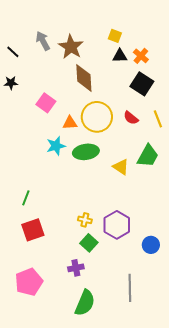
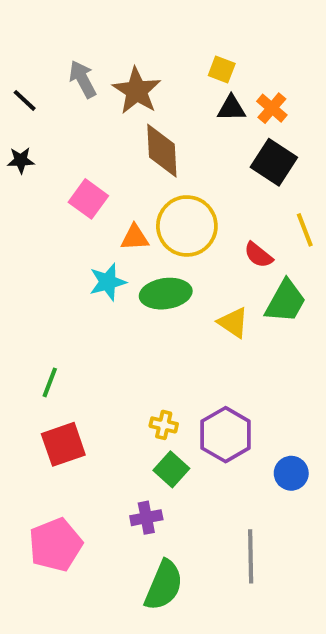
red semicircle: (131, 118) -> (258, 255), moved

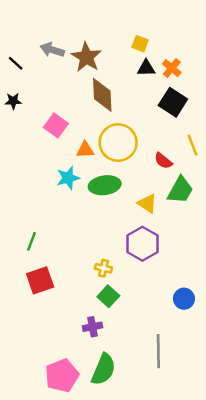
gray arrow: (83, 79) -> (52, 50), turned -45
purple hexagon: (226, 435) -> (142, 244), moved
pink pentagon: (56, 545) -> (62, 376), moved

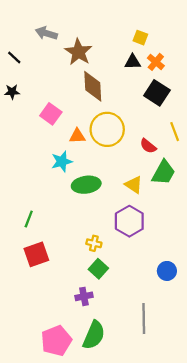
yellow square: (140, 44) -> (140, 38), moved
gray arrow: (52, 50) -> (46, 33), moved
green ellipse: (105, 185) -> (86, 185), moved

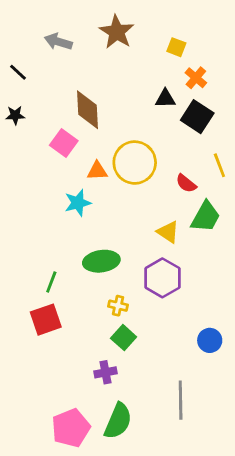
brown star: (78, 52) -> (117, 32), moved
black triangle: (133, 62) -> (165, 99), moved
brown diamond: (93, 86) -> (87, 110), moved
green ellipse: (86, 185) -> (101, 261), moved
green line: (29, 219) -> (51, 282), moved

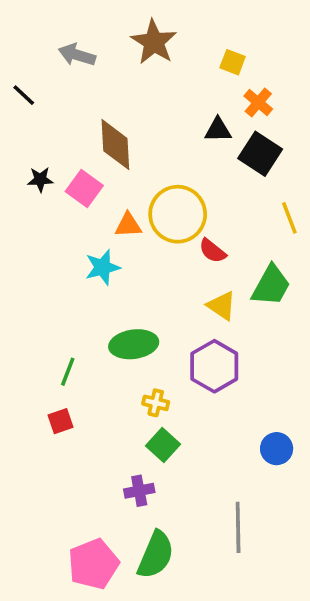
black star: (15, 115) -> (40, 179), moved
red semicircle: (186, 183) -> (212, 251), moved
red square: (46, 320) -> (60, 421), size x0.6

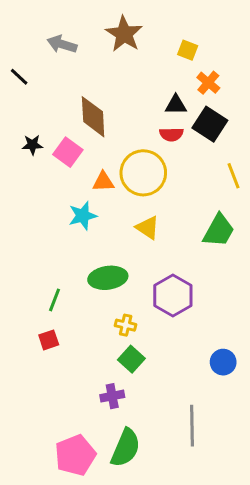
red semicircle: (212, 251) -> (171, 134), moved, turned -40
yellow triangle: (222, 306) -> (148, 228), moved

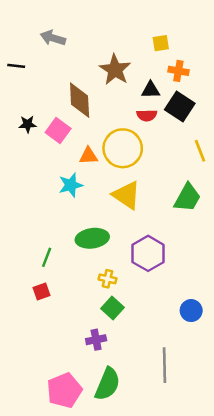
brown star: (124, 34) -> (115, 70), moved
yellow square: (188, 50) -> (161, 43), turned -30
black line: (19, 77) -> (16, 66), turned -36
orange cross: (208, 83) -> (178, 71), turned -30
yellow triangle: (148, 228) -> (126, 195), size x1.4

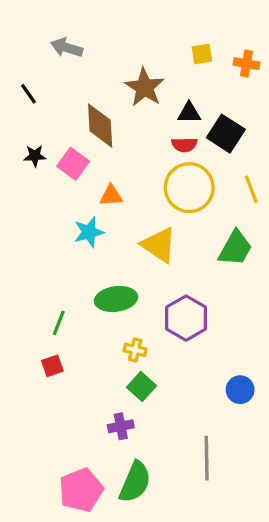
black line: (16, 66) -> (28, 94), moved, turned 48
orange cross: (178, 71) -> (246, 64), moved
yellow circle: (123, 148) -> (189, 188), moved

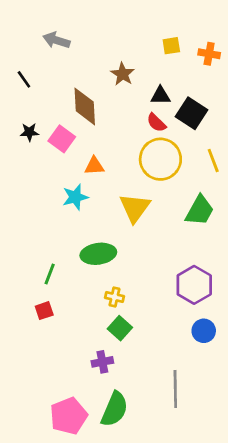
brown star: (145, 87) -> (123, 74), size x0.7
red semicircle: (184, 145) -> (156, 123), turned 45
yellow triangle: (159, 245) -> (135, 208), turned 32
purple hexagon: (186, 318) -> (194, 285), moved

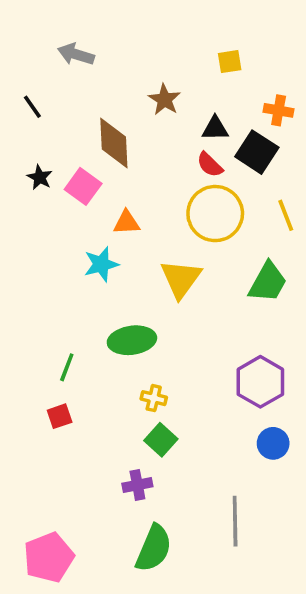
orange cross: (209, 54) -> (279, 110), moved
black star: (29, 132) -> (40, 177), turned 30
pink pentagon: (69, 416) -> (49, 557), moved

